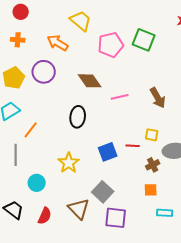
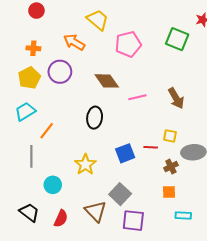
orange cross: (18, 40) -> (33, 48), moved
green square: (144, 40) -> (177, 39), moved

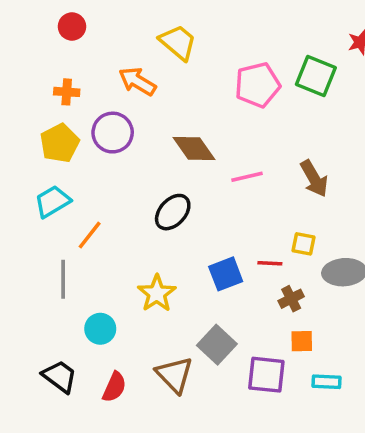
pink pentagon: (128, 44) -> (258, 85), moved
black ellipse: (95, 118) -> (173, 212), turned 35
brown cross: (171, 167) -> (291, 299), moved
purple square: (133, 221) -> (266, 375), moved

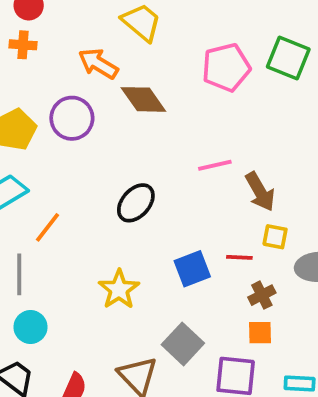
orange cross: (67, 92) -> (23, 45), moved
brown diamond: (194, 148) -> (143, 99), moved
brown arrow: (314, 179) -> (260, 192), moved
cyan circle: (100, 329) -> (31, 327), moved
orange square: (302, 341) -> (260, 333), moved

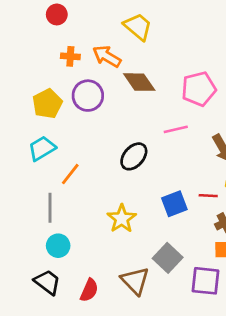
orange cross: (23, 45) -> (70, 56), moved
pink pentagon: (226, 67) -> (199, 89), moved
pink line: (215, 165) -> (176, 129), moved

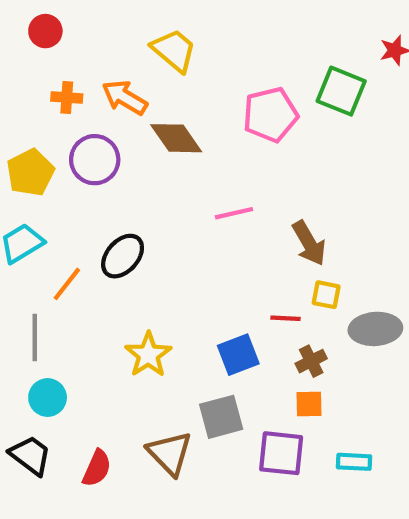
pink pentagon: (199, 89) -> (270, 115), moved
black ellipse: (134, 156) -> (123, 256), moved
blue square: (174, 204) -> (238, 355), moved
gray square: (168, 258) -> (221, 417), turned 32

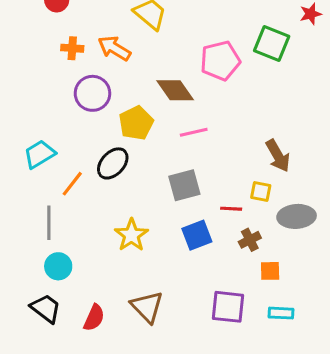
brown diamond: (176, 138) -> (175, 90), moved
yellow pentagon: (30, 172) -> (136, 123), moved
brown arrow: (309, 243) -> (278, 156), moved
orange square: (309, 404) -> (270, 271), moved
gray square: (221, 417) -> (184, 185), moved

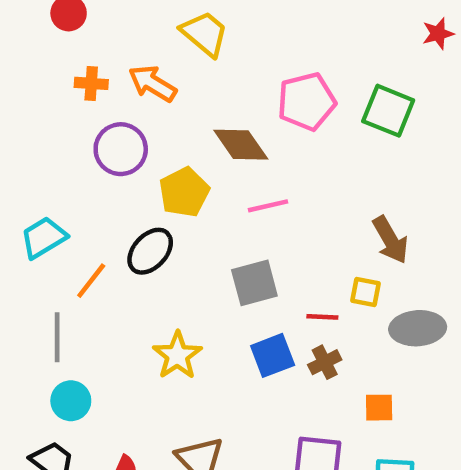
green square: (272, 44) -> (388, 111), moved
brown cross: (250, 240) -> (325, 362), moved

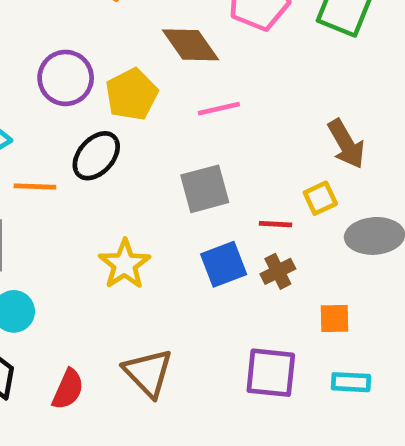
purple circle: (121, 149) -> (66, 78), moved
orange line: (91, 281) -> (35, 186), turned 54
yellow square: (365, 292) -> (320, 198), turned -36

